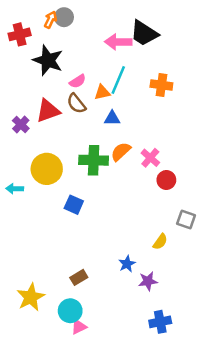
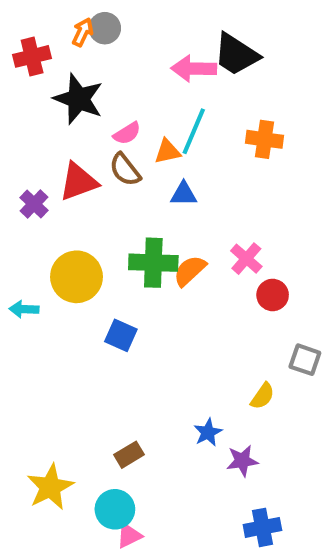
orange semicircle: (121, 152) -> (190, 271), moved

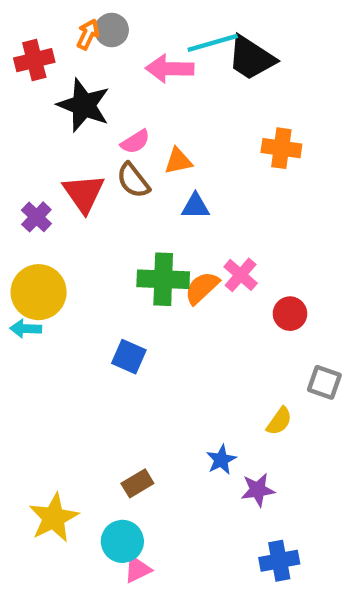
pink arrow: (194, 69) -> (170, 69), moved
cyan line: (194, 131) -> (213, 43), moved, turned 51
red triangle: (79, 182) -> (84, 193), turned -45
pink cross: (246, 259) -> (241, 275), moved
yellow circle: (77, 277) -> (39, 292), moved

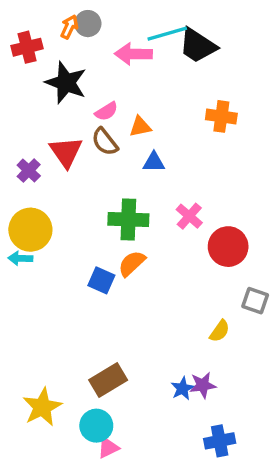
orange semicircle: (202, 288) -> (132, 263), moved
red circle: (290, 314) -> (228, 247), size x1.5
blue star: (221, 460) -> (182, 388), moved
brown rectangle: (137, 483) -> (108, 380), size x1.5

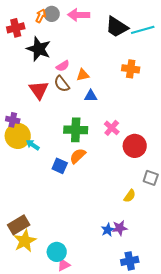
cyan line: (167, 34) -> (143, 30), moved
pink arrow: (133, 54) -> (79, 15), moved
purple cross: (29, 171) -> (13, 120), moved, turned -32
cyan arrow: (20, 258) -> (33, 145), moved, turned 32
brown rectangle: (108, 380) -> (19, 225), moved

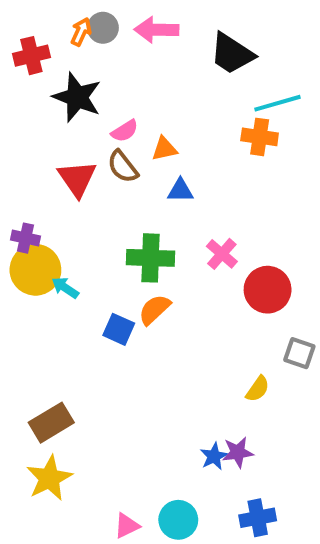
cyan line: (143, 30) -> (277, 103), moved
brown rectangle: (19, 225) -> (51, 423), moved
cyan circle: (57, 252) -> (178, 520), moved

